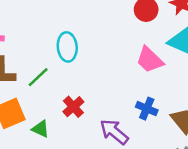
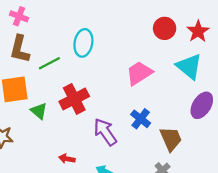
pink trapezoid: (150, 60) -> (139, 73), moved, turned 88
red cross: (73, 107) -> (74, 99), size x1.4

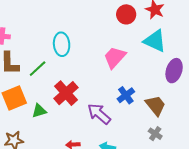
green triangle: (39, 111) -> (39, 111), turned -42
blue cross: (141, 119) -> (126, 95), turned 30

